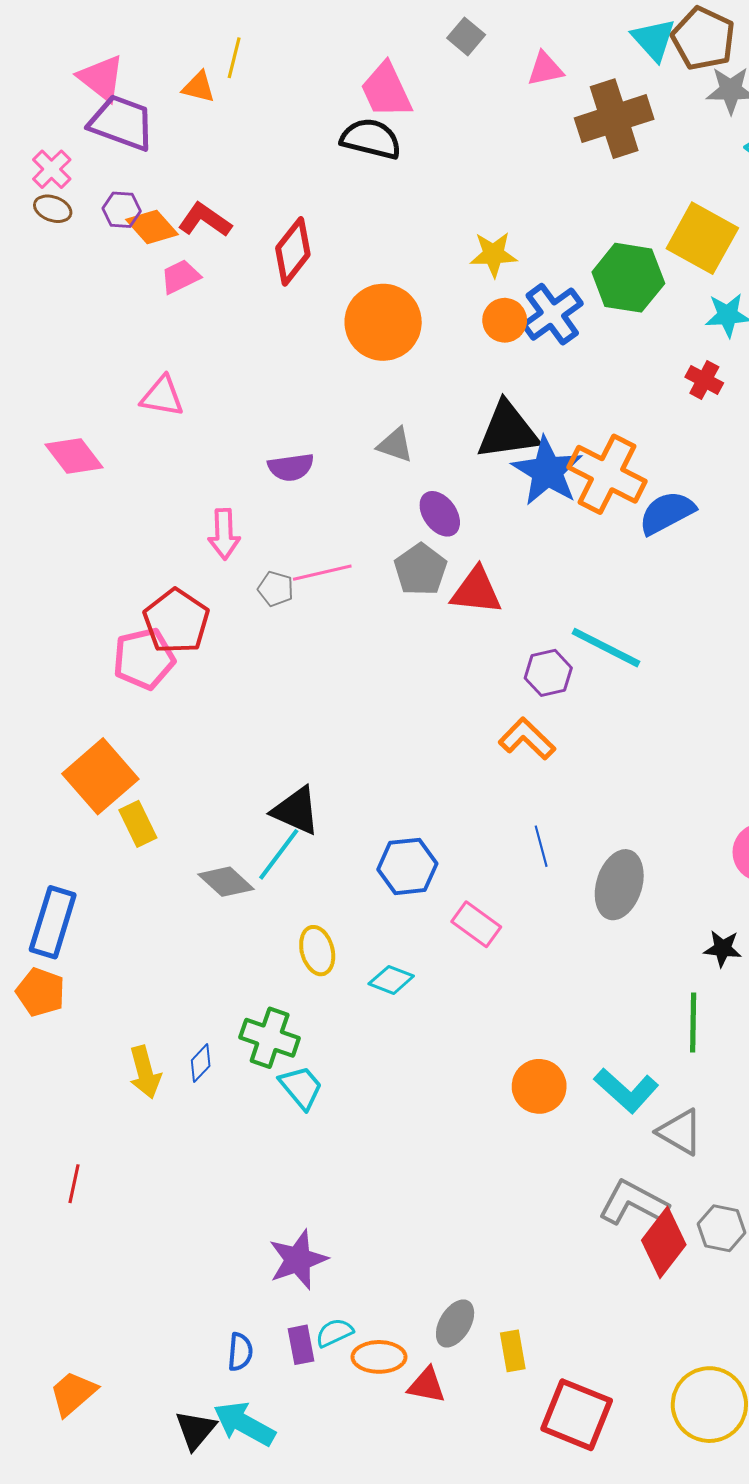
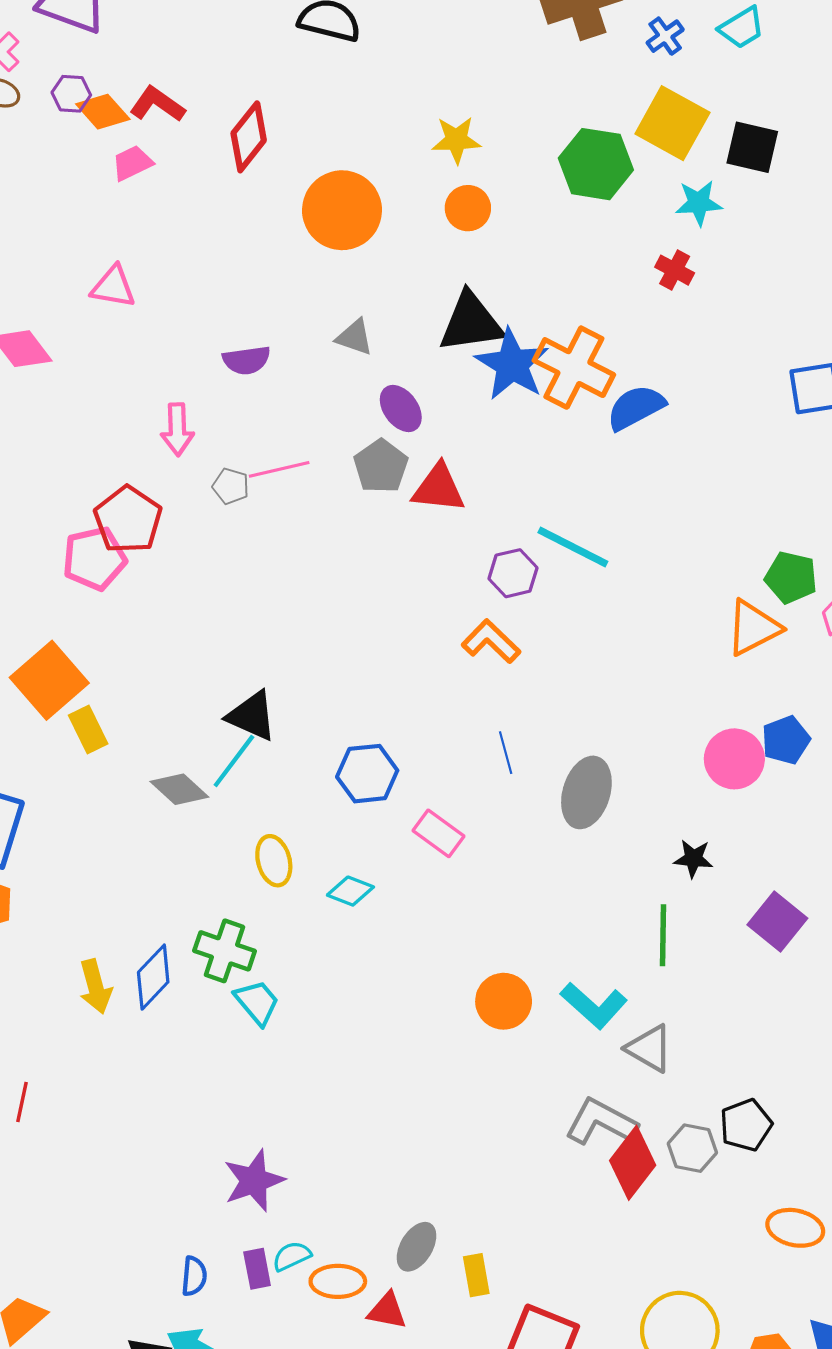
blue cross: (552, 314) -> (665, 36), moved, size x0.6
blue diamond: (201, 1063) -> (153, 977), size x1.6

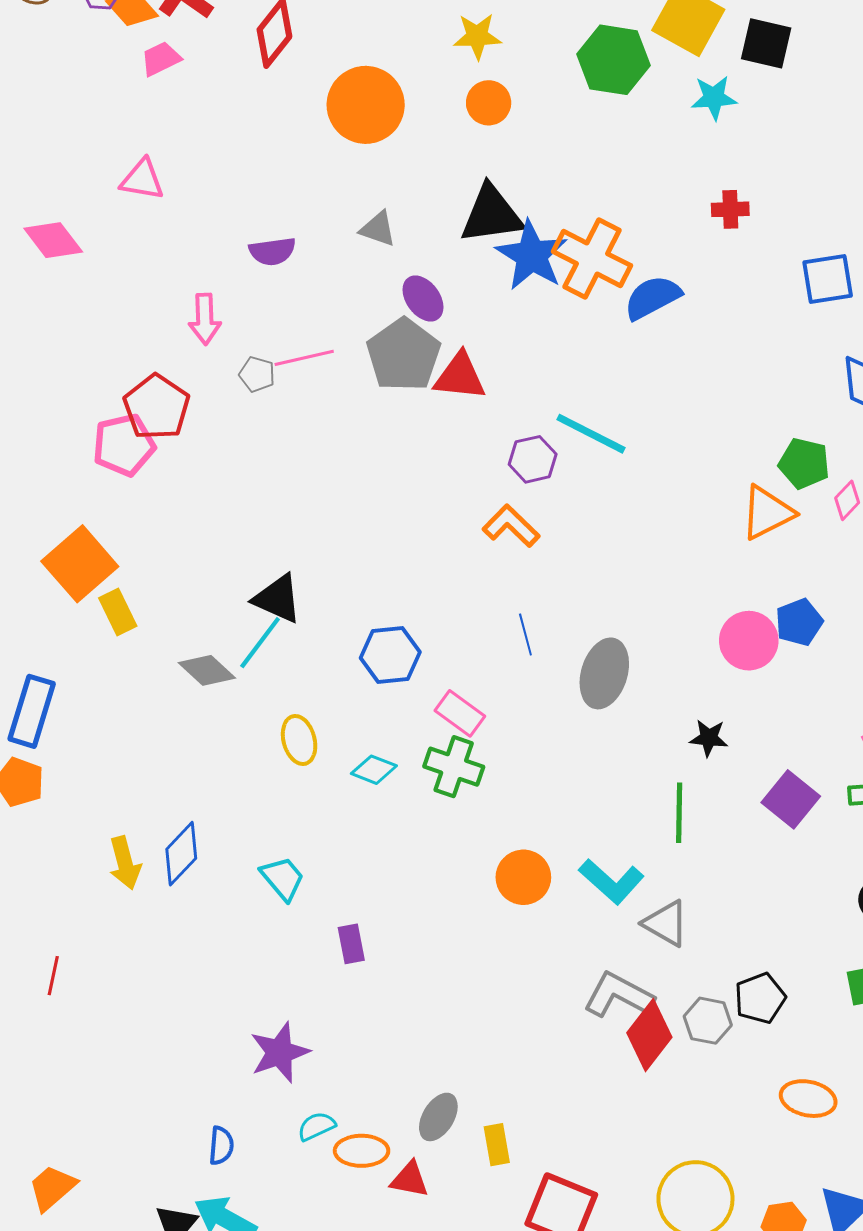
red cross: (675, 270) -> (730, 209), moved, turned -30
gray pentagon: (381, 466) -> (404, 355), size x1.4
green cross: (225, 951) -> (454, 767), moved
purple rectangle: (257, 1269) -> (351, 944), moved

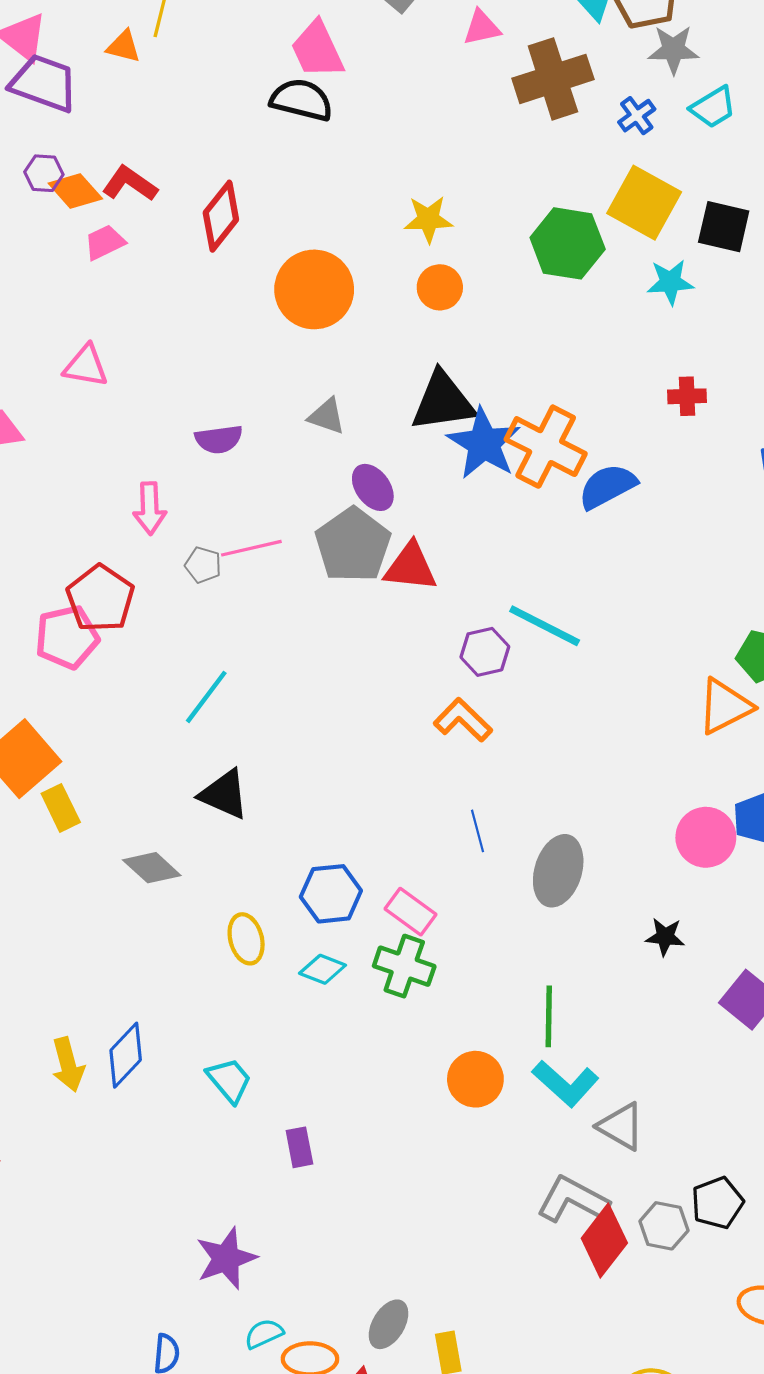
cyan line: (260, 643) -> (206, 697), moved
blue hexagon: (390, 655) -> (331, 894), moved
green line: (679, 813) -> (549, 1016), moved

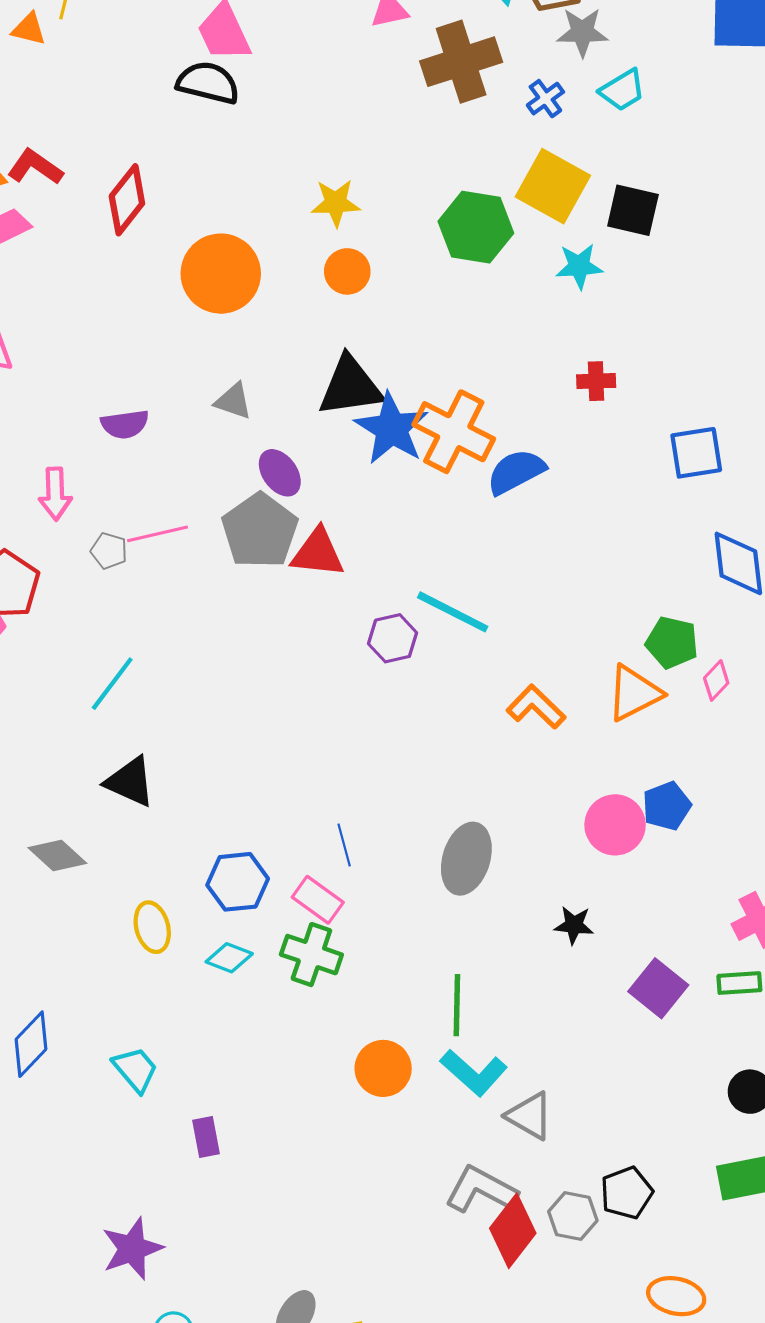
orange L-shape: (463, 720) -> (536, 707), moved
blue line: (478, 831) -> (344, 845), moved

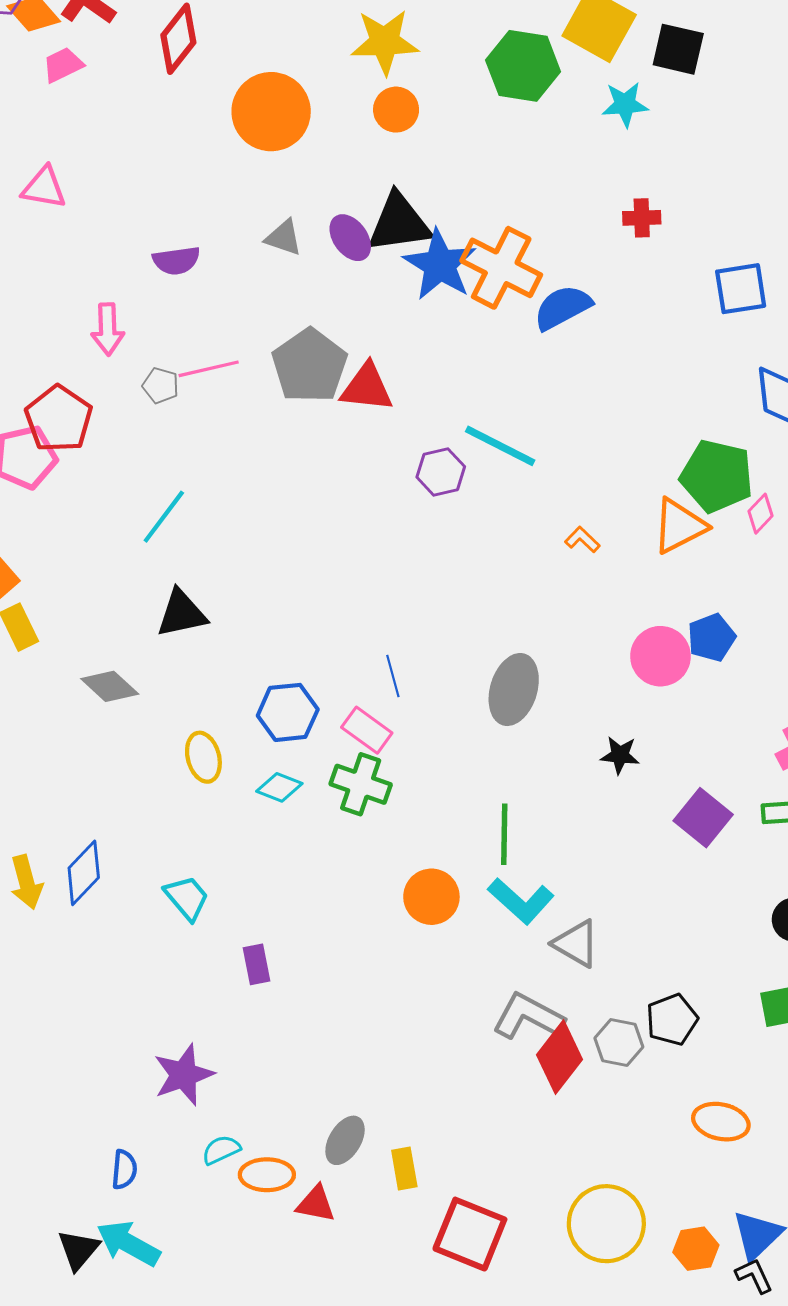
yellow star: (336, 203) -> (385, 42), size x1.4
purple ellipse: (280, 473) -> (350, 238), moved
green pentagon: (672, 643) -> (717, 476), size x1.4
orange L-shape: (536, 707) -> (582, 540), size x0.6
black triangle: (130, 782) -> (182, 614), turned -36

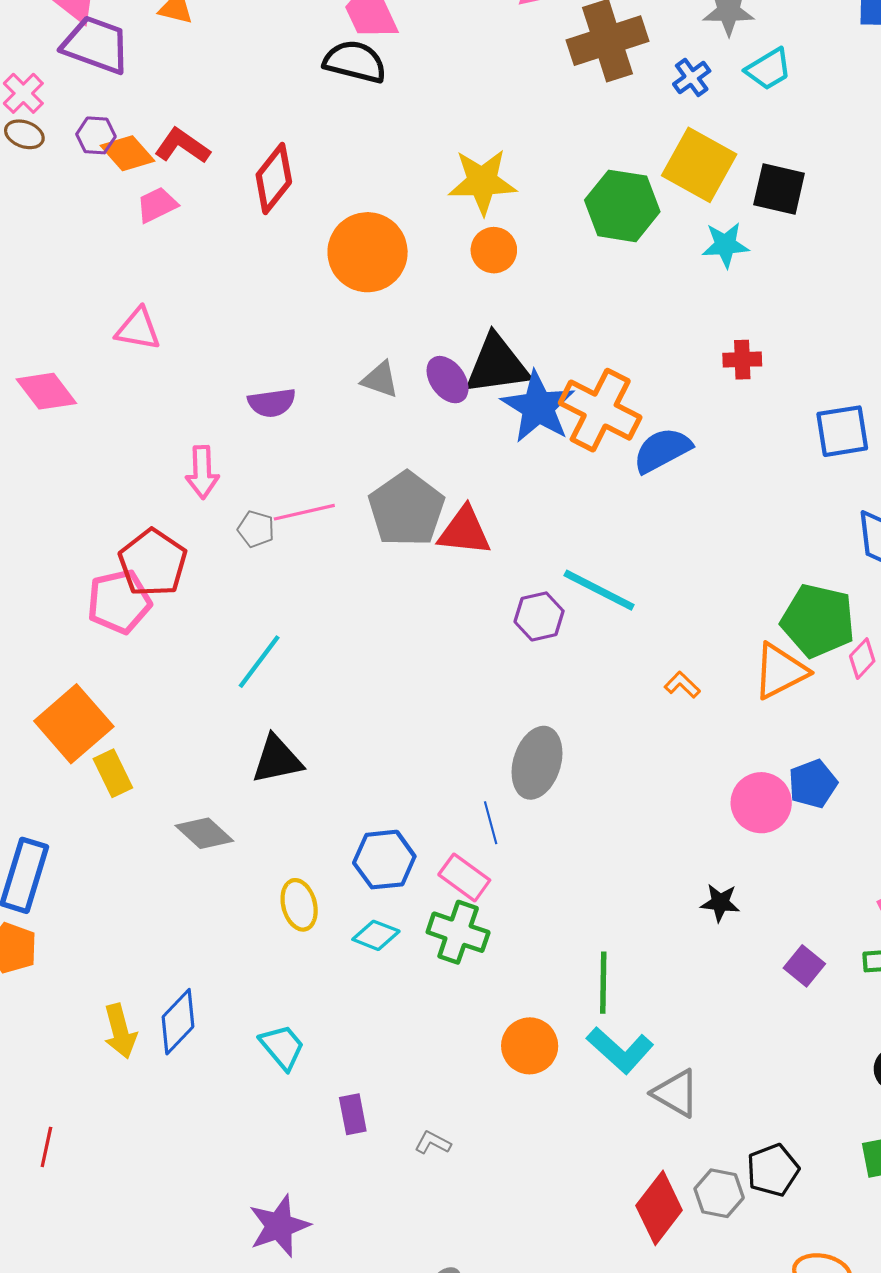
gray ellipse: (514, 690) -> (537, 763), moved
purple square: (703, 818) -> (804, 966), size x0.7
gray L-shape: (528, 1016) -> (433, 1143), moved, size x0.5

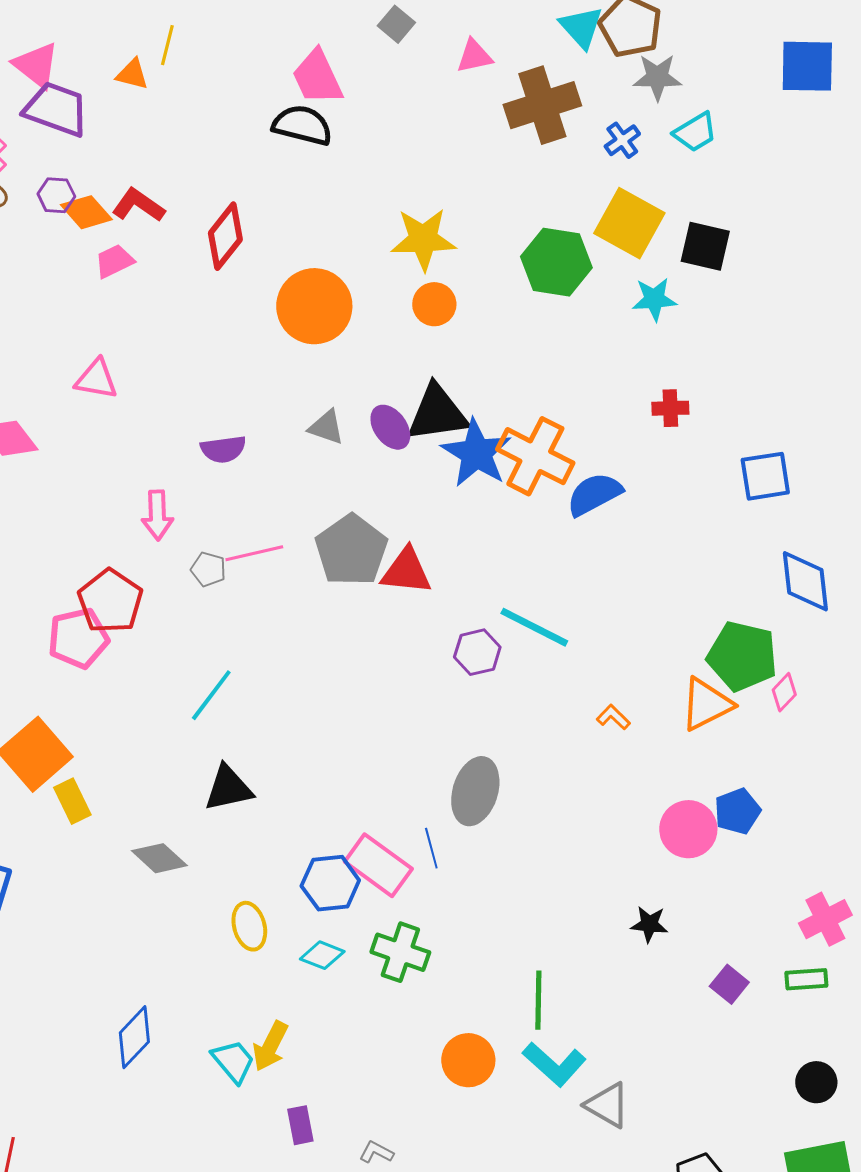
pink rectangle: (464, 877) -> (378, 865), moved, size x1.4
yellow arrow: (120, 1031) -> (270, 1046), moved, turned 42

